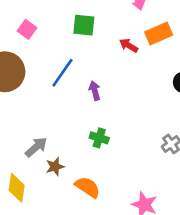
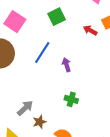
green square: (84, 25) -> (57, 17), turned -30
pink square: (27, 29) -> (15, 22), size x1.5

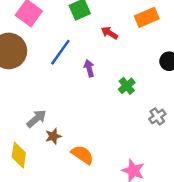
red arrow: (90, 30) -> (109, 33), moved
green cross: (71, 99) -> (127, 86), moved, turned 32

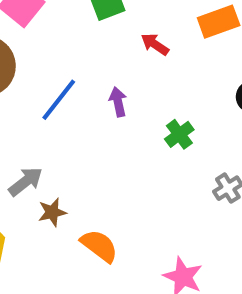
blue line: (60, 52) -> (59, 100), moved

